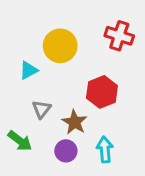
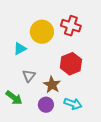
red cross: (119, 36) -> (71, 26), moved
cyan arrow: (105, 149) -> (73, 104), turned 114

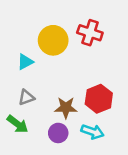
red hexagon: (71, 64) -> (99, 99), moved
gray triangle: (29, 76) -> (26, 97), moved, turned 32
brown star: (52, 85) -> (66, 108), turned -30

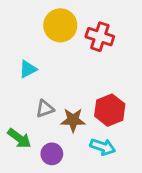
yellow circle: (53, 40) -> (60, 25), moved
gray triangle: (26, 97) -> (45, 109), moved
purple circle: (58, 133) -> (52, 154), moved

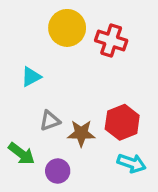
cyan arrow: (103, 147) -> (132, 163), moved

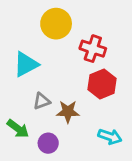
red cross: (111, 40) -> (93, 49), moved
cyan triangle: (31, 77) -> (26, 64), size x1.5
red hexagon: (122, 122) -> (102, 84), moved

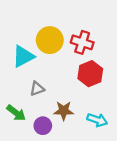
yellow circle: (56, 24) -> (50, 40), moved
brown star: (68, 112) -> (64, 111), moved

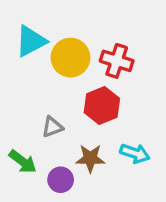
cyan triangle: (23, 56) -> (31, 41), moved
red hexagon: (90, 74) -> (102, 105), moved
cyan arrow: (97, 120) -> (135, 153), moved

